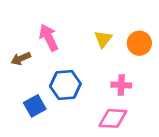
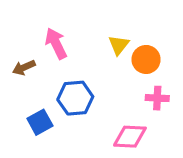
orange circle: (139, 43) -> (146, 59), moved
pink cross: (121, 85) -> (157, 98), moved

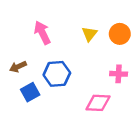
orange circle: (146, 59) -> (120, 34), moved
brown arrow: (24, 68) -> (18, 67), moved

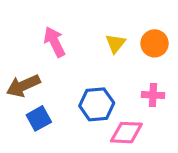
brown arrow: (18, 67) -> (23, 86), size x1.5
blue hexagon: (57, 74) -> (97, 104), moved

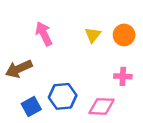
blue hexagon: (97, 104) -> (63, 96), moved
blue square: (39, 118) -> (31, 106), moved

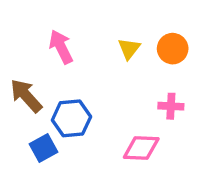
brown arrow: (19, 69) -> (26, 96), turned 72
blue hexagon: (63, 96) -> (71, 118), moved

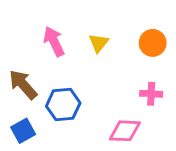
yellow triangle: (129, 49) -> (99, 43), moved
blue square: (44, 148) -> (23, 131), moved

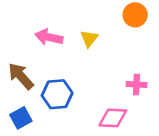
pink arrow: (54, 41) -> (49, 37), turned -52
orange circle: (153, 43) -> (135, 15), moved

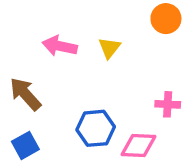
blue hexagon: (57, 94) -> (96, 128), moved

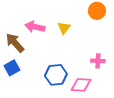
brown arrow: (25, 94) -> (15, 43), moved
blue square: (25, 145) -> (12, 68), moved

